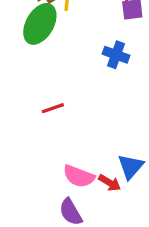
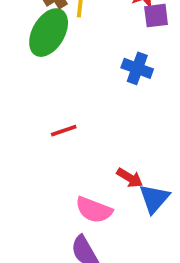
red arrow: (110, 183) -> (130, 178), moved

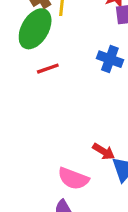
red line: (64, 131) -> (48, 69), moved

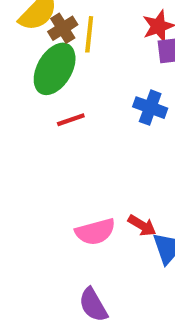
pink semicircle: (73, 179) -> (95, 232), moved, turned -36

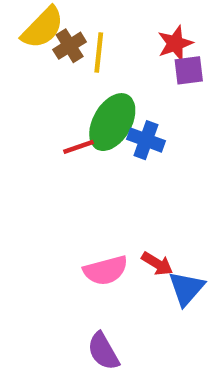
green ellipse: (55, 69) -> (112, 122), moved
blue cross: (150, 108) -> (146, 140), moved

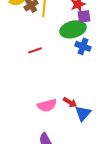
green ellipse: (112, 122) -> (73, 29), moved, turned 45
blue cross: (146, 140) -> (83, 46), moved

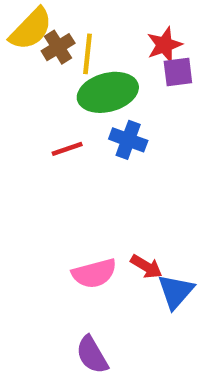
green ellipse: (73, 29) -> (108, 92), moved
blue cross: (83, 46) -> (128, 140), moved

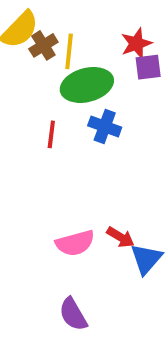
red line: (67, 149) -> (51, 134), turned -64

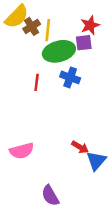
purple square: (148, 67) -> (84, 43), moved
pink semicircle: (75, 243) -> (22, 151), moved

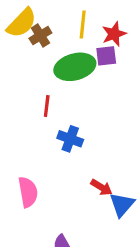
yellow line: (48, 30) -> (83, 25), moved
blue cross: (70, 77) -> (70, 139), moved
pink semicircle: (22, 151) -> (28, 192), turned -85

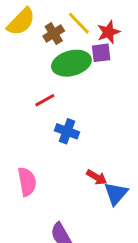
yellow line: (83, 25) -> (79, 23), turned -50
brown cross: (40, 36) -> (54, 34), moved
red line: (47, 106) -> (45, 100), turned 54

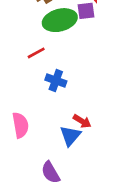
blue triangle: (116, 194) -> (70, 136), moved

